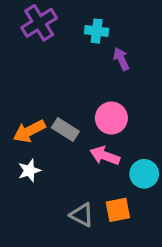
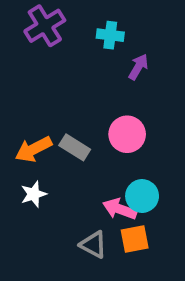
purple arrow: (121, 59) -> (138, 67), turned 55
pink arrow: (105, 156) -> (120, 209), moved
cyan circle: (144, 174) -> (142, 196), moved

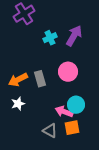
cyan cross: (110, 35) -> (50, 38), moved, turned -32
purple arrow: (138, 67) -> (74, 36), size x1.5
gray rectangle: (75, 147) -> (40, 79), turned 42

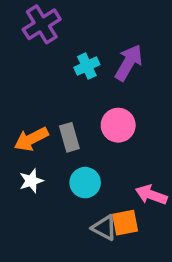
cyan circle: (76, 105) -> (85, 183), moved
pink arrow: (64, 112) -> (151, 195), moved
gray triangle: (50, 131) -> (104, 228), moved

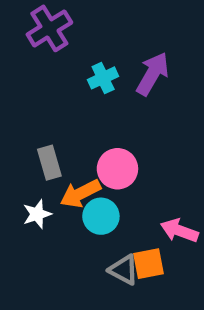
pink circle: (118, 125) -> (117, 169), moved
gray rectangle: (69, 137) -> (49, 163), moved
orange arrow: (31, 139) -> (80, 193), moved

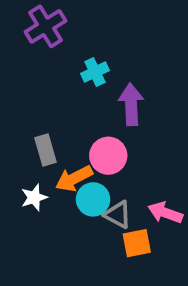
purple arrow: (153, 74) -> (131, 104), moved, turned -33
gray triangle: (124, 270) -> (118, 215), moved

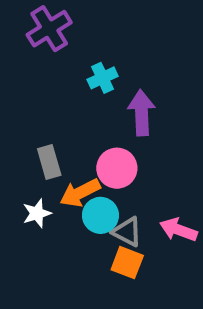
orange square: (137, 243) -> (127, 263), moved, turned 32

